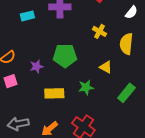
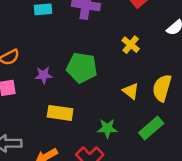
yellow semicircle: (126, 44) -> (162, 88), moved
green star: (86, 87) -> (107, 128), moved

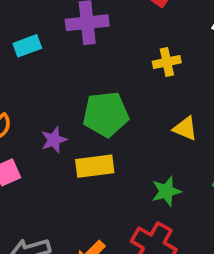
yellow cross: (131, 45) -> (167, 62), turned -36
yellow rectangle: (60, 113) -> (95, 166), moved

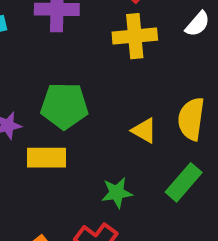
yellow cross: (167, 62) -> (135, 36), moved, size x1.5

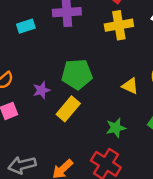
yellow rectangle: (46, 158) -> (68, 109), turned -45

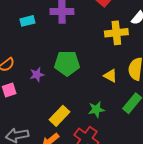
yellow cross: (119, 25) -> (116, 33), moved
yellow rectangle: (68, 109) -> (59, 116), moved

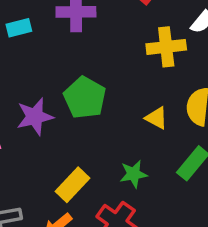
green pentagon: (67, 63) -> (85, 98), turned 30
purple star: (37, 75) -> (35, 117), size x1.5

